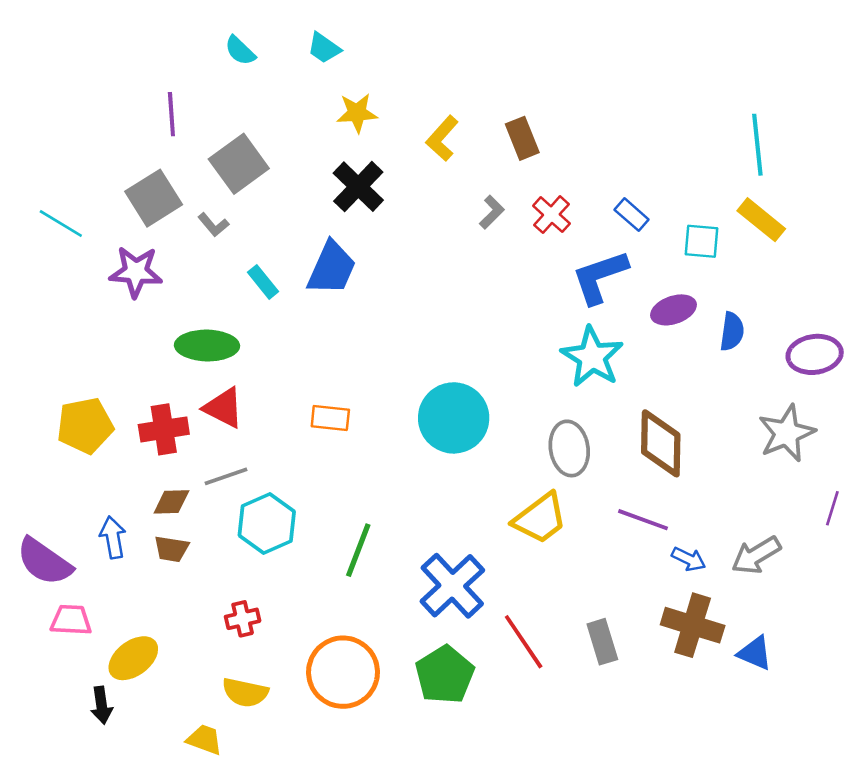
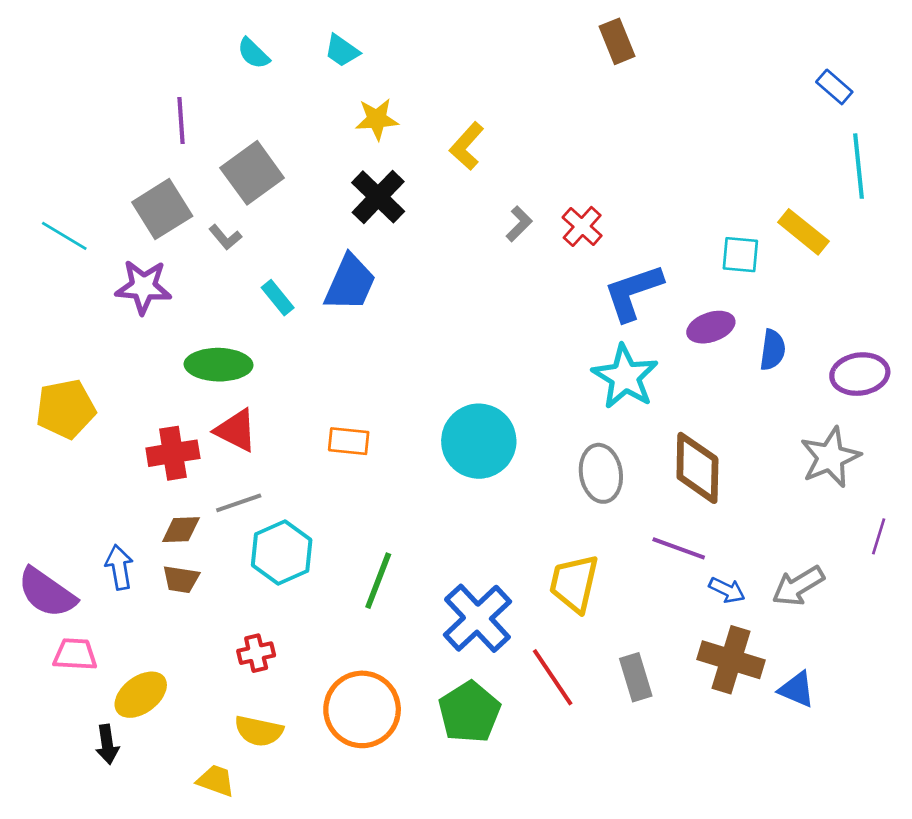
brown rectangle: (522, 138) -> (617, 41), moved
cyan line: (757, 145) -> (858, 166), moved
blue rectangle: (632, 215) -> (834, 87), moved
yellow pentagon: (85, 426) -> (66, 409), moved
yellow trapezoid: (540, 518) -> (574, 583), moved, turned 140

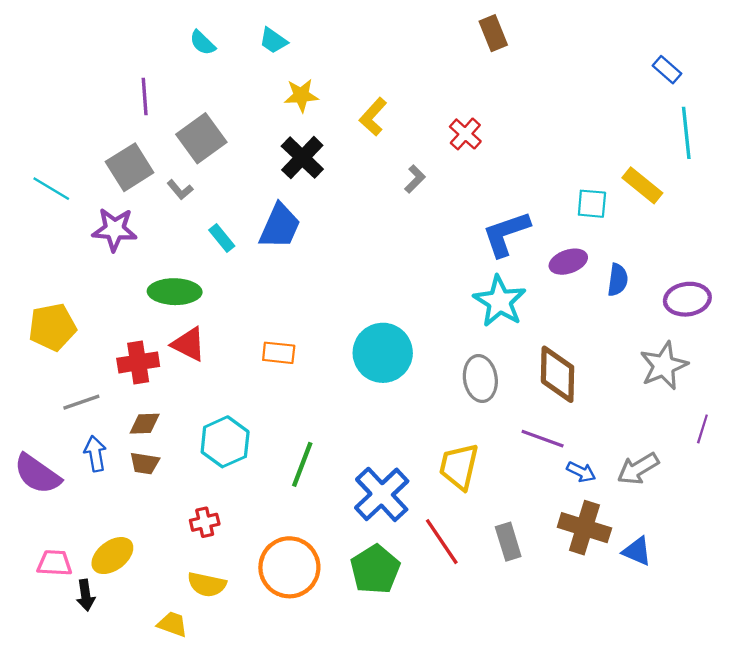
red cross: (582, 226) -> (465, 134), moved
gray line: (239, 503) -> (81, 402), moved
pink trapezoid: (75, 654) -> (54, 563), moved

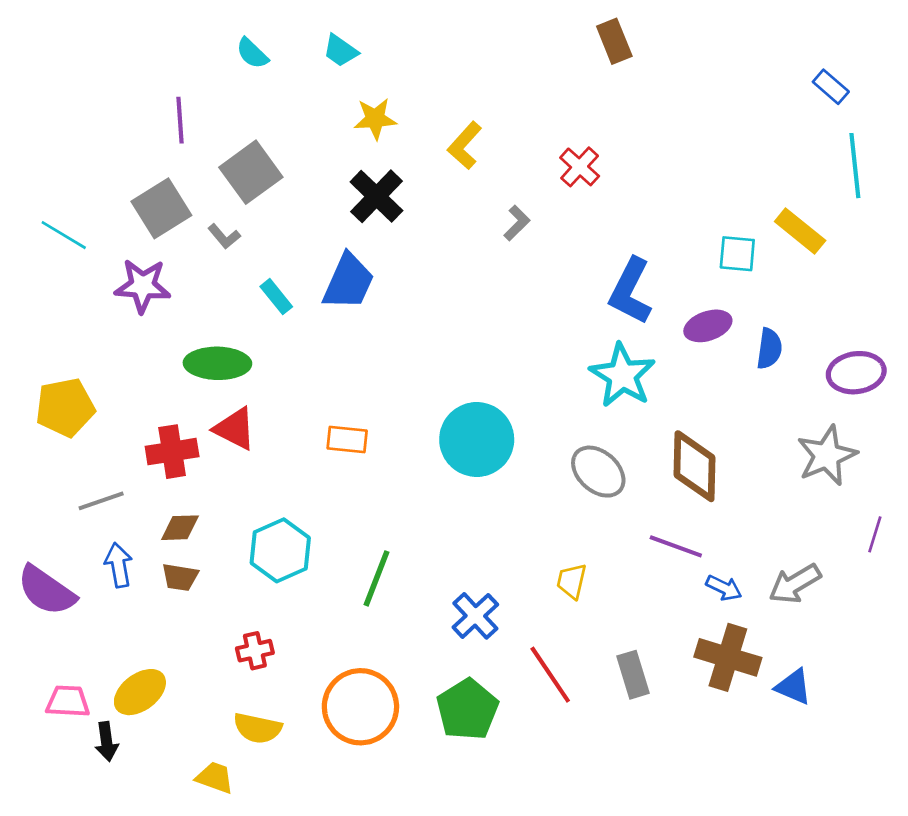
blue L-shape: (506, 234) -> (630, 291), turned -44
gray ellipse: (480, 379) -> (598, 472), turned -39
yellow trapezoid: (459, 466) -> (572, 581), size x0.6
blue cross: (382, 494) -> (475, 616), size x0.7

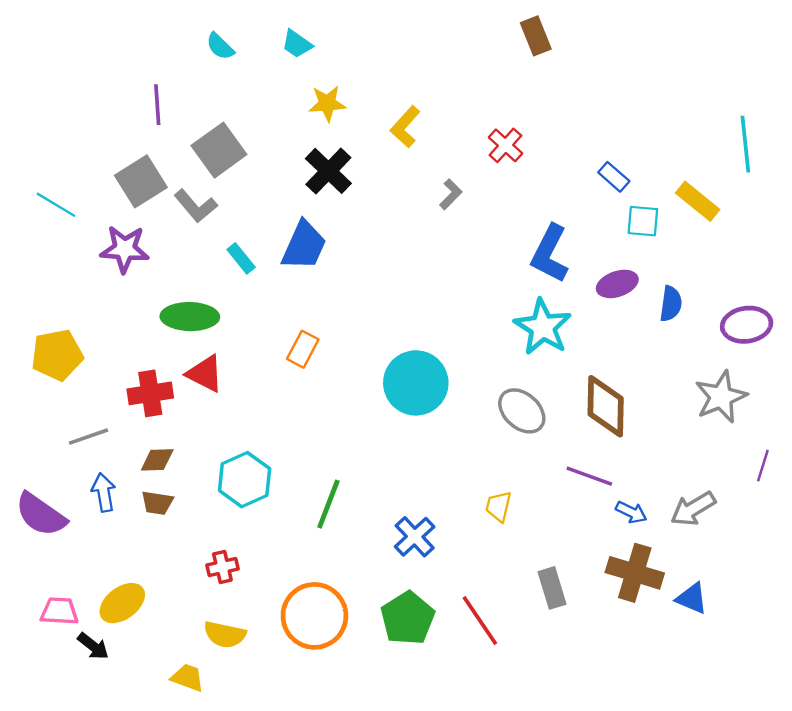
blue rectangle: (831, 87) -> (614, 177), moved
gray L-shape: (224, 236) -> (196, 206), size x1.5
orange rectangle: (347, 439) -> (303, 349), moved, turned -68
red line: (550, 675) -> (480, 621), moved
black arrow: (107, 742) -> (93, 646), turned -44

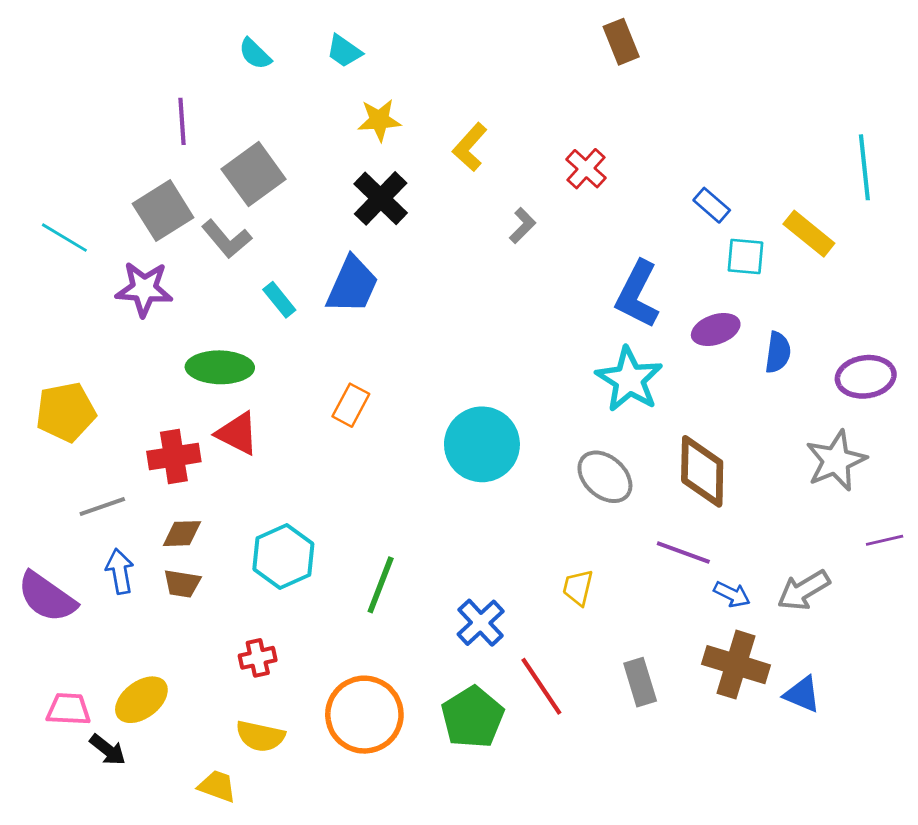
purple line: (763, 466) -> (885, 540), turned 60
red line: (480, 621) -> (541, 686), moved

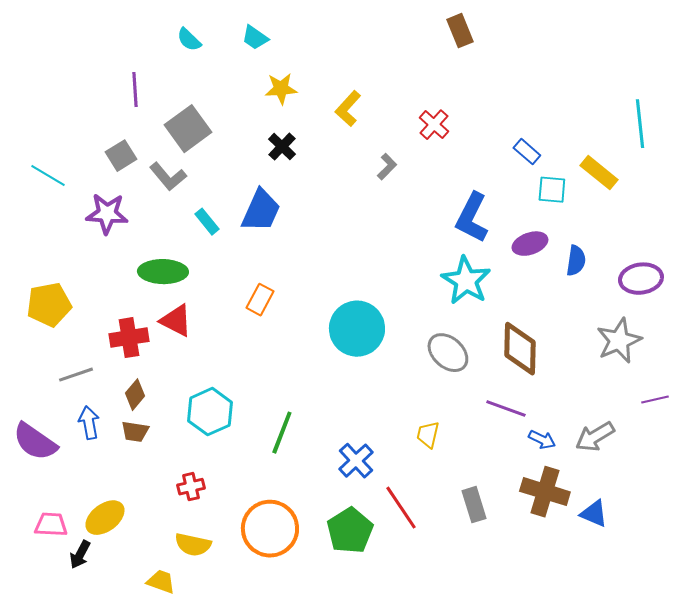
black cross: (381, 198) -> (282, 147), size x0.7
gray square: (163, 211) -> (121, 156), size x0.7
brown diamond: (182, 534) -> (135, 395), turned -48
black arrow: (108, 750) -> (80, 555), turned 80

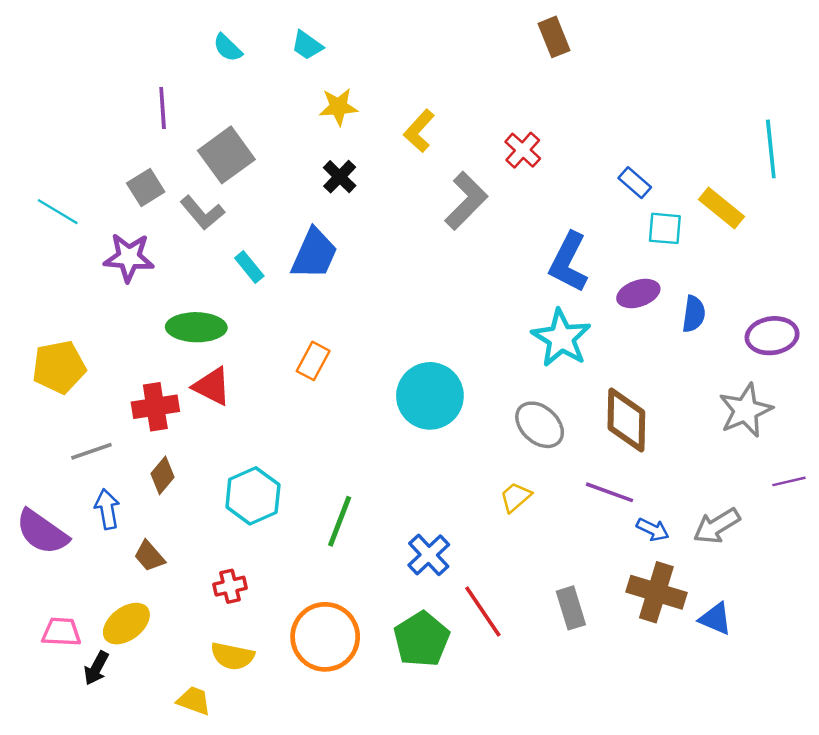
gray L-shape: (387, 167) -> (466, 201), size x1.8
brown trapezoid: (135, 432) -> (149, 556), moved, turned 40
yellow trapezoid: (428, 435) -> (515, 497), moved, turned 36

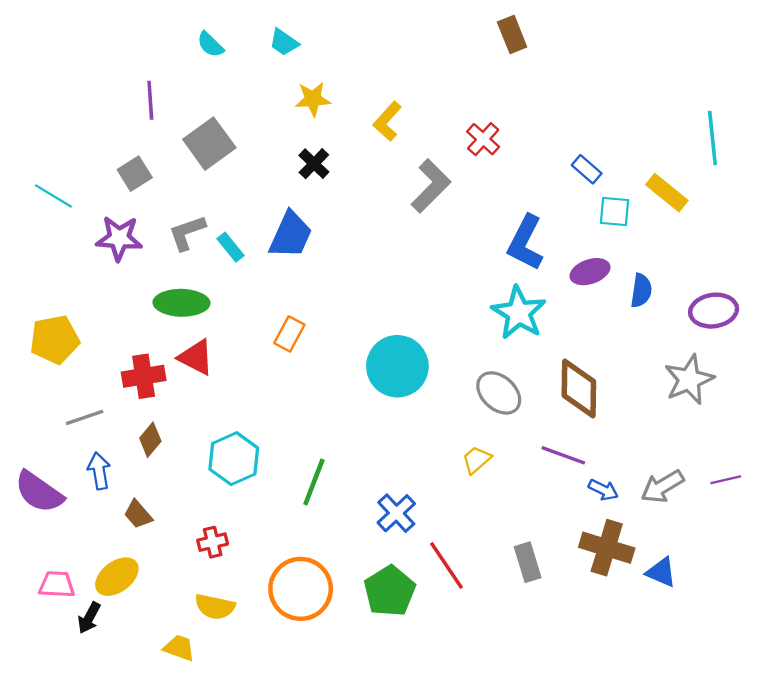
gray L-shape: (202, 213) -> (187, 233), moved, turned 111
purple line: (789, 481) -> (726, 480), moved

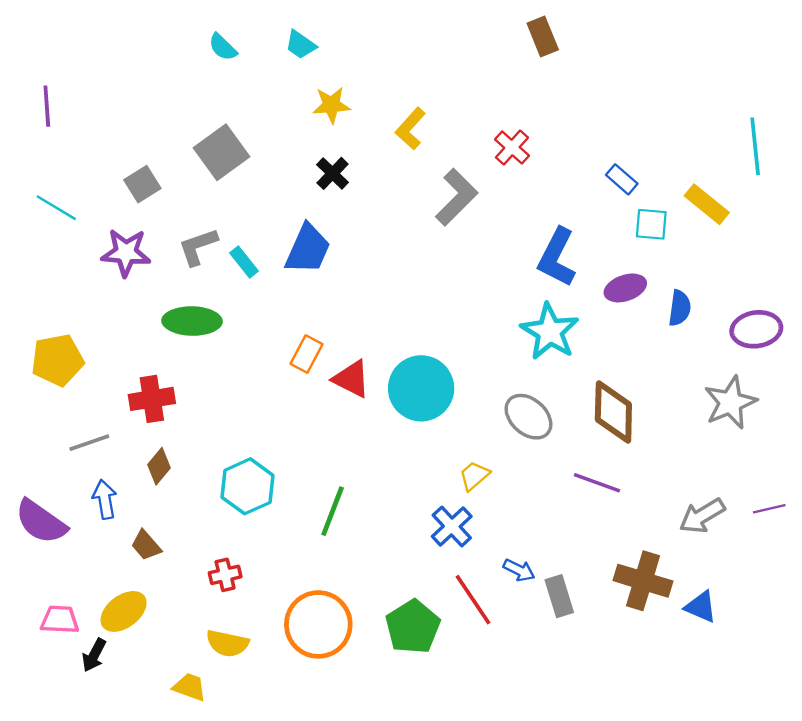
purple line: (150, 100) -> (47, 106), moved
red triangle: (196, 357) -> (351, 379), moved
yellow trapezoid: (476, 460) -> (474, 476), moved
blue arrow: (603, 490) -> (519, 570), moved
blue cross: (396, 513) -> (452, 526), moved

